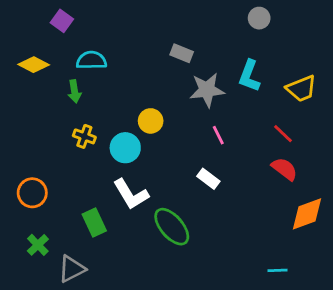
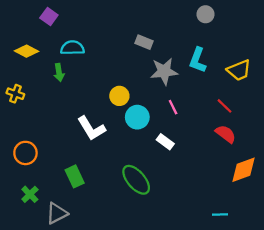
yellow cross: (84, 136) -> (15, 94), moved
cyan circle: (125, 148) -> (137, 117), moved
white L-shape: (131, 194) -> (91, 128), moved

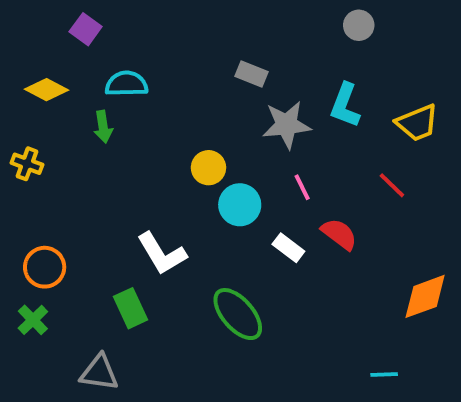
white L-shape: (91, 128) -> (162, 254), moved
red semicircle: (226, 134) -> (339, 234), moved
green cross: (30, 194) -> (33, 320), moved
gray triangle: (57, 213) -> (99, 373), turned 35

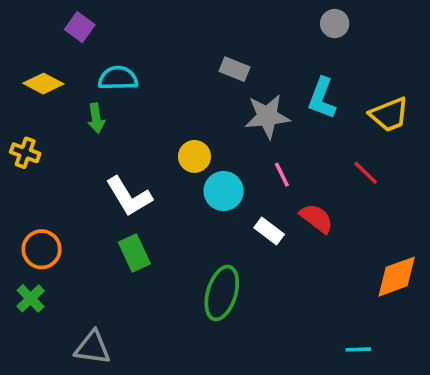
white L-shape: (162, 254) -> (129, 196), moved
green rectangle: (130, 308) -> (134, 253), moved
green ellipse: (238, 314) -> (222, 293), turned 58

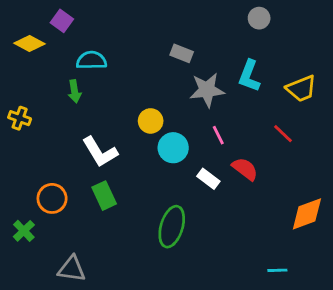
yellow diamond: (43, 84) -> (29, 43), moved
orange circle: (42, 249) -> (52, 198), moved

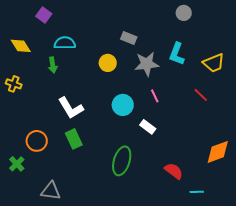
yellow diamond: (29, 43) -> (21, 46), moved, turned 30
yellow circle: (151, 121) -> (108, 63), moved
red semicircle: (245, 169) -> (174, 171), moved

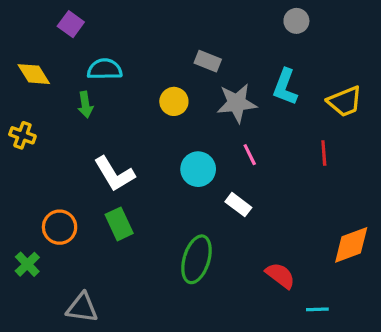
red line: (201, 95) -> (324, 153), turned 42

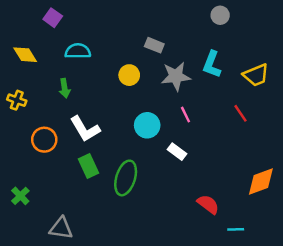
green arrow: (85, 105) -> (65, 88), moved
red line: (324, 153) -> (240, 113), turned -30
orange circle: (60, 227) -> (44, 140), moved
green ellipse: (196, 259) -> (126, 178), moved

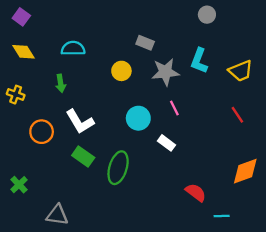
purple square: (53, 18) -> (21, 17), moved
red line: (240, 113) -> (237, 115), moved
green rectangle: (89, 166) -> (83, 156), turned -30

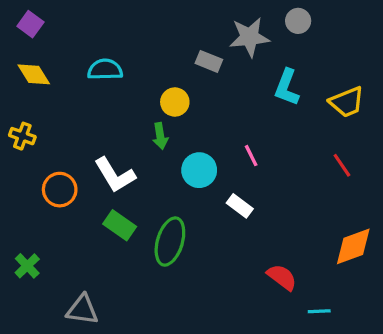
gray star: (165, 72) -> (249, 37), moved
green arrow: (61, 83) -> (160, 136), moved

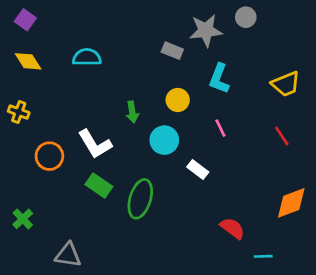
cyan L-shape: (287, 87) -> (219, 79), moved
yellow circle: (175, 102) -> (178, 100), moved
pink line: (251, 156) -> (220, 128), moved

